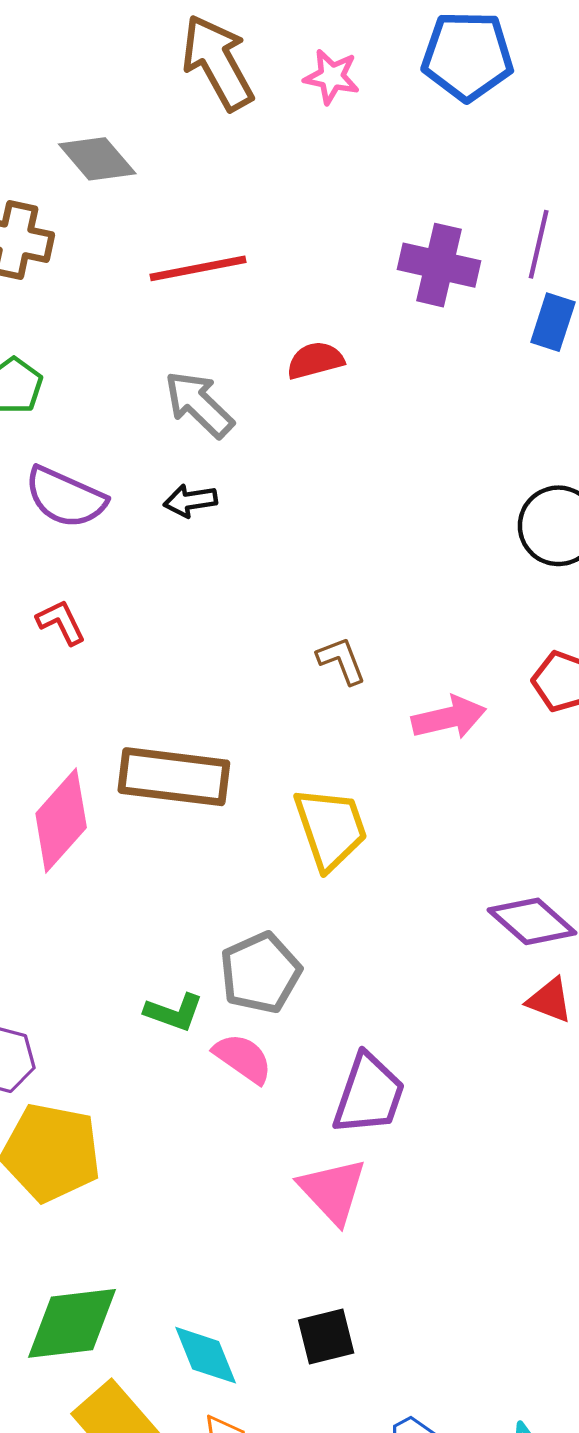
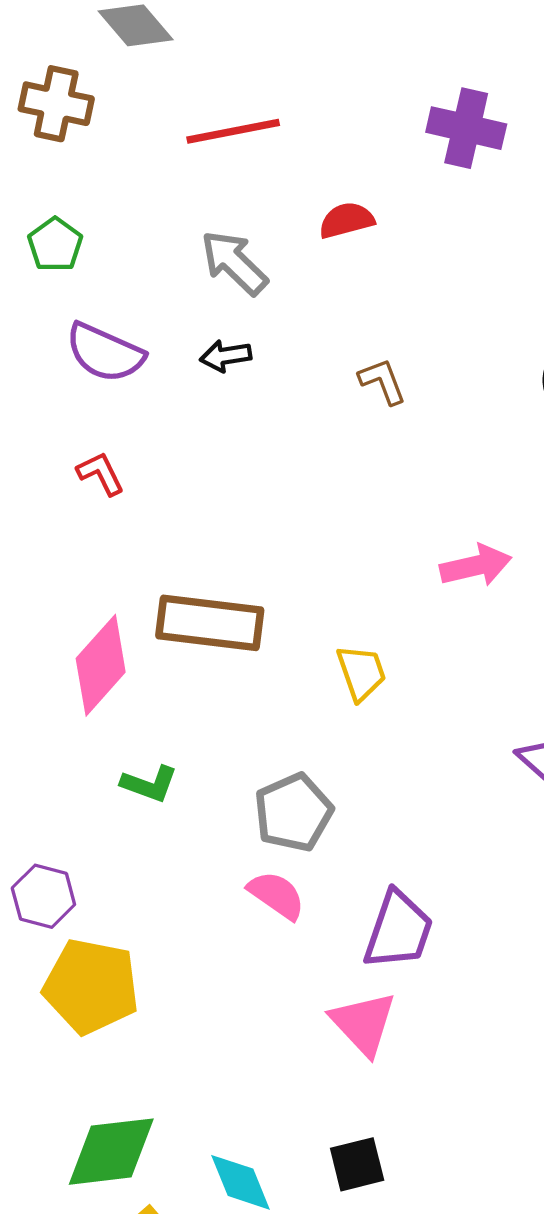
brown L-shape: (341, 661) -> (382, 381), moved
yellow trapezoid: (331, 828) -> (361, 673), size x0.7
green L-shape: (174, 1012) -> (149, 784), moved

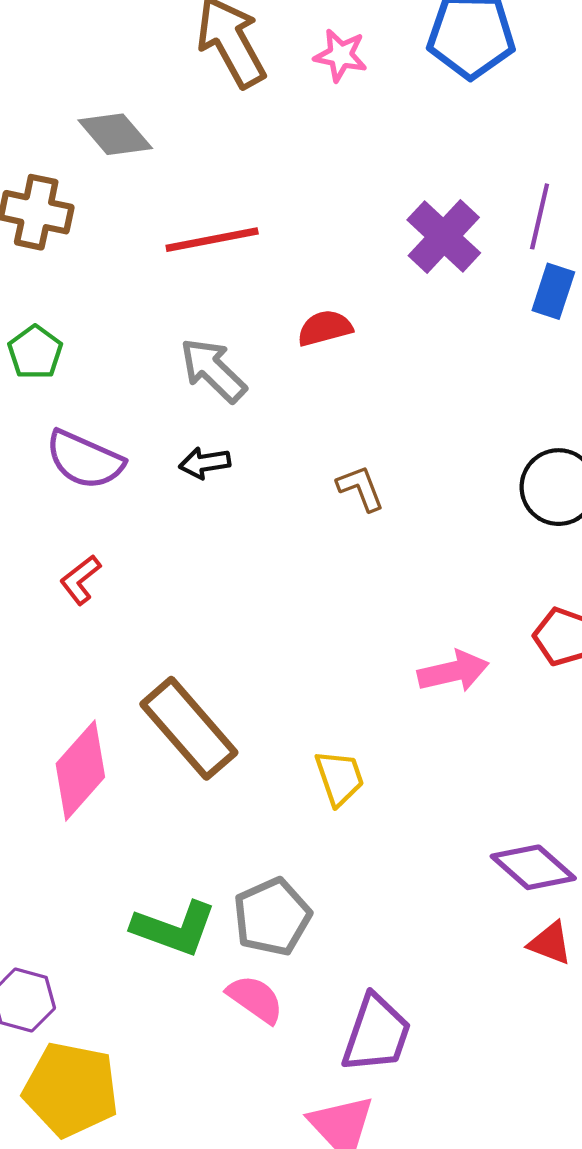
purple cross: (466, 128) -> (444, 236), turned 30
red L-shape: (101, 473) -> (80, 580), turned -102
brown rectangle: (210, 623) -> (189, 728), turned 42
green L-shape: (149, 784) -> (174, 928), moved, size x1.5

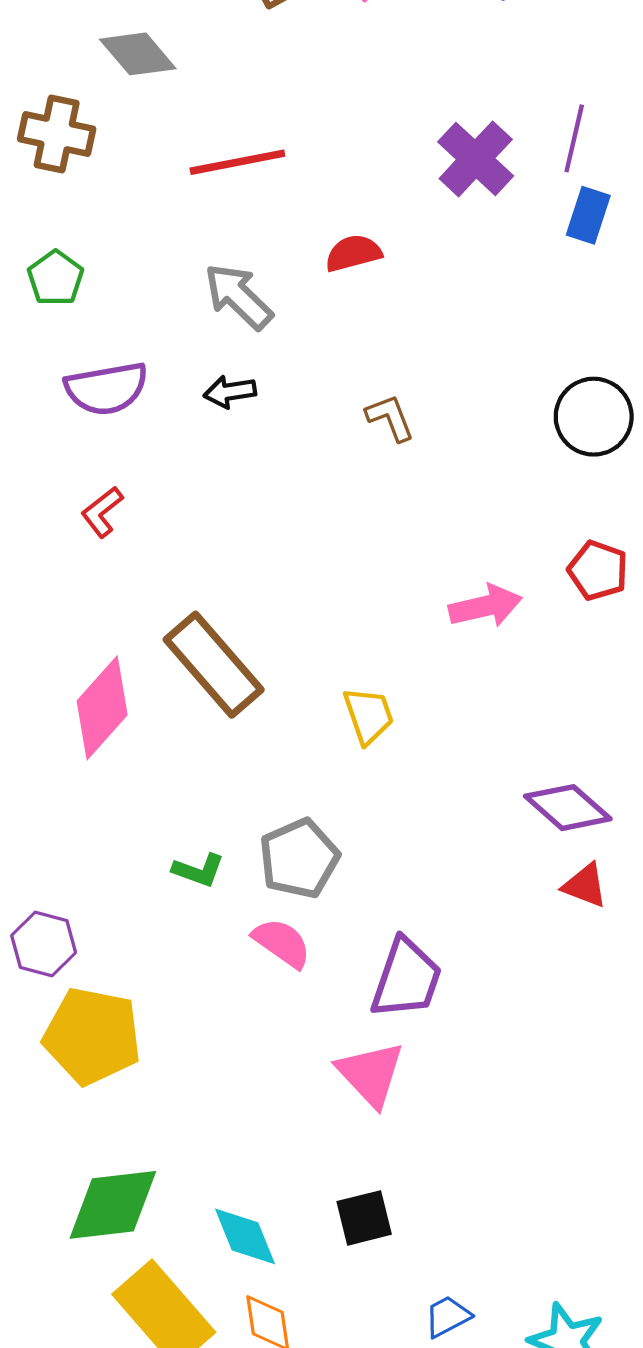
purple semicircle: (85, 460) -> (106, 388), turned -34
green L-shape: (174, 928) -> (198, 870), size x0.6

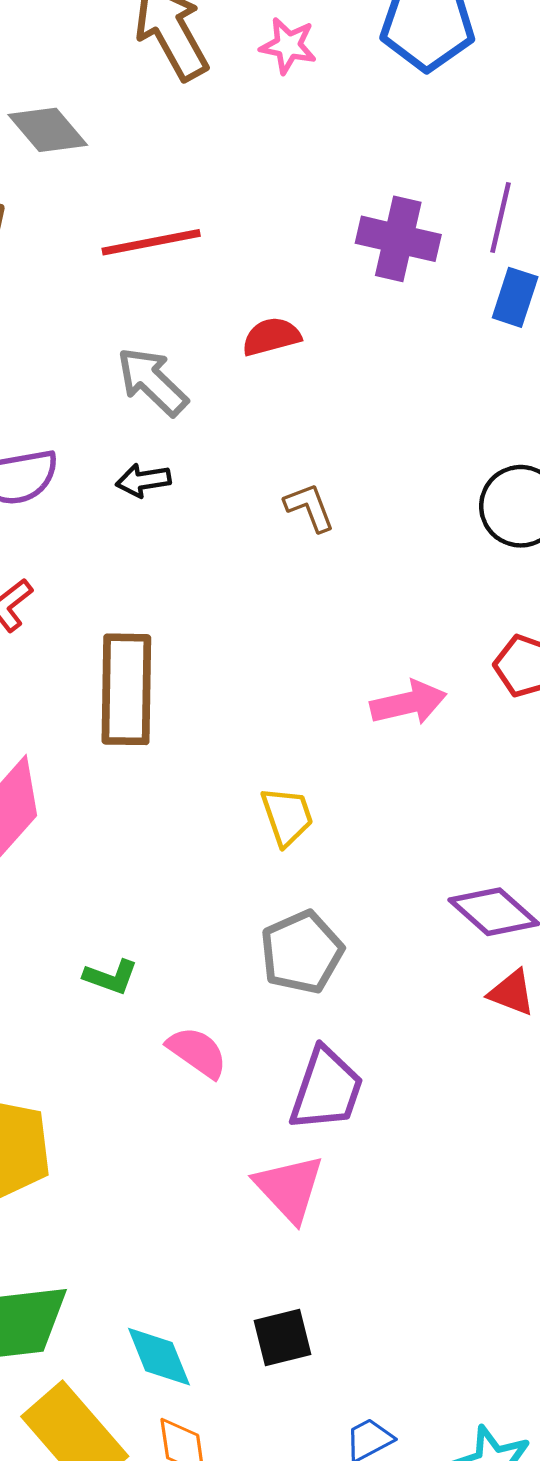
purple cross: (476, 159) -> (398, 239), turned -30
brown rectangle: (214, 665) -> (126, 689), moved, turned 42
gray pentagon: (299, 858) -> (302, 952), moved

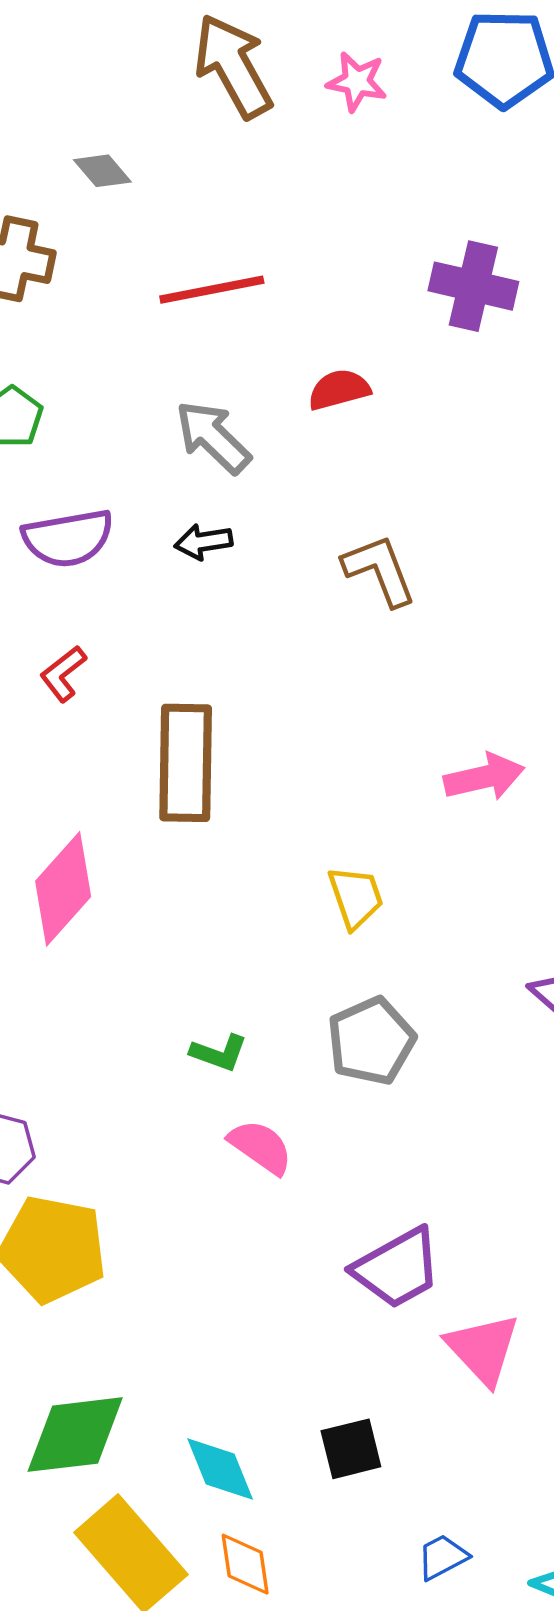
gray diamond: (48, 130) -> (102, 171), size x0.7
brown L-shape: (310, 507) -> (379, 570), size x1.4
green L-shape: (111, 977) -> (219, 1053), moved
purple trapezoid: (326, 1089) -> (397, 1268), moved, turned 42
pink triangle: (289, 1188) -> (483, 1349), moved

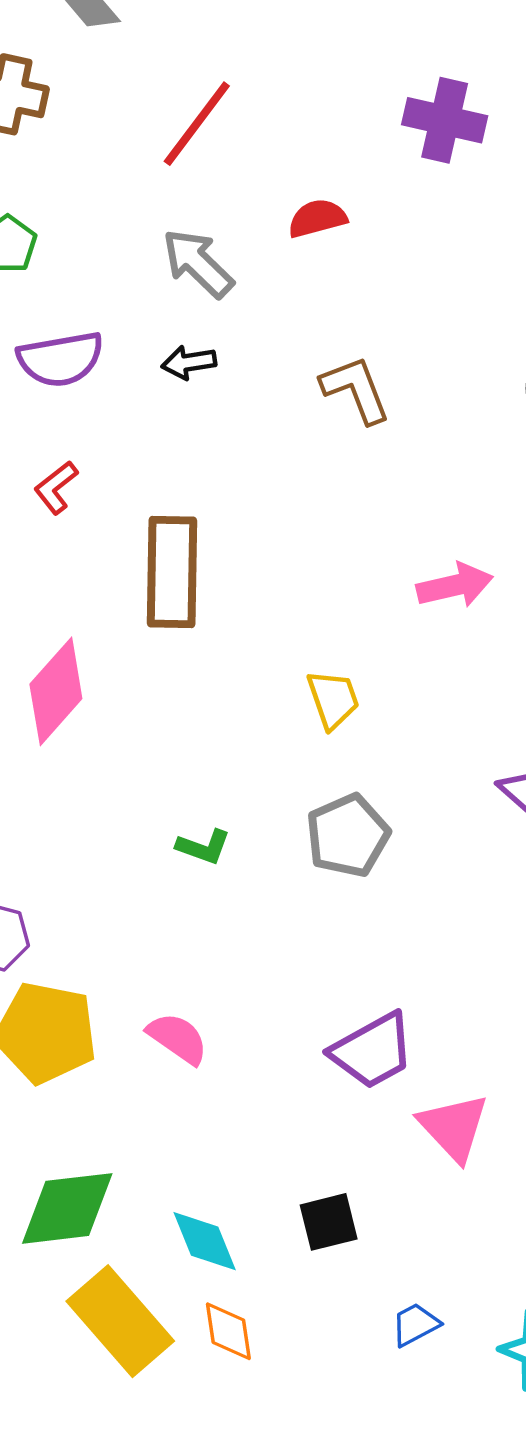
red line: (212, 290) -> (197, 124), turned -42
pink semicircle: (261, 1147) -> (178, 1038), moved

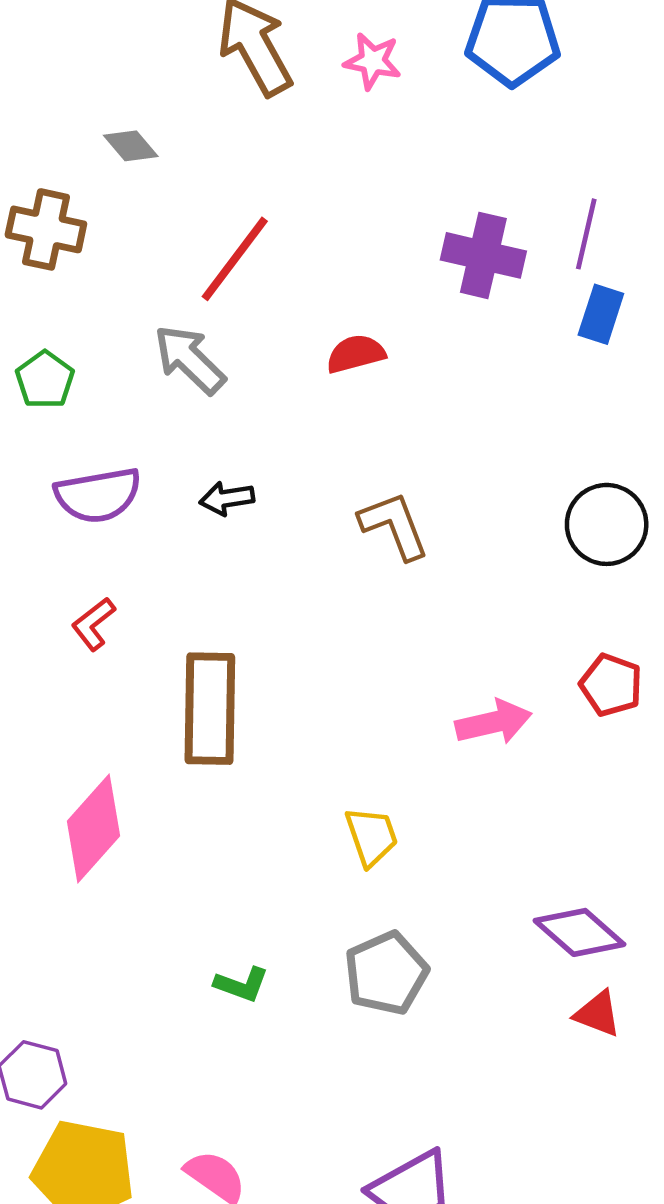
gray arrow: (198, 263) -> (190, 359), moved

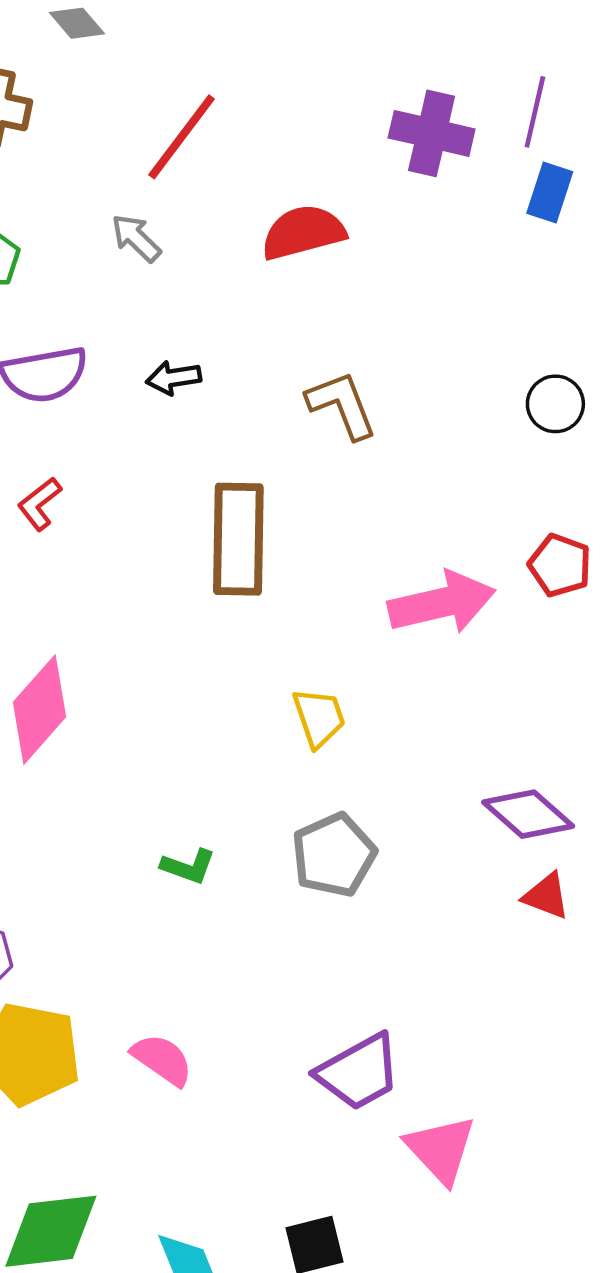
red semicircle: (356, 354) -> (303, 232), size x1.4
gray arrow: (190, 359) -> (136, 238), size x0.7
black circle: (607, 524) -> (555, 404), size x0.7
brown rectangle: (210, 709) -> (238, 539), moved
pink arrow: (494, 722) -> (442, 603), size x1.4

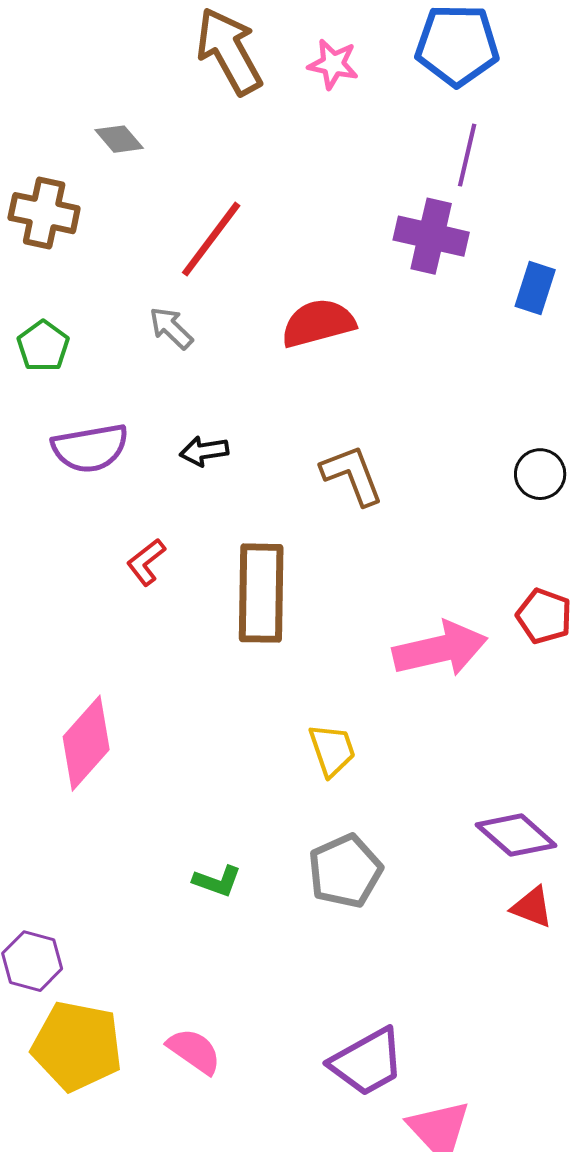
purple line: (535, 112) -> (467, 155), moved
red L-shape: (39, 504) -> (146, 562), moved

